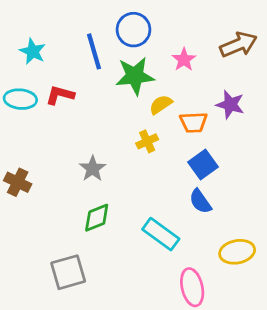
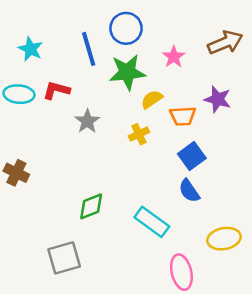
gray star: (93, 169) -> (87, 121), moved

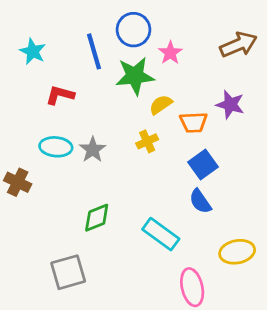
pink star: (174, 57) -> (170, 53), moved
cyan ellipse: (19, 94) -> (56, 147), moved
gray star: (87, 121) -> (93, 150), moved

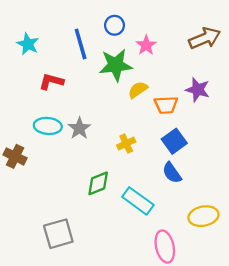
blue circle: (134, 30) -> (114, 25), size x0.7
yellow cross: (147, 141) -> (126, 144), moved
green diamond: (97, 218) -> (98, 183), moved

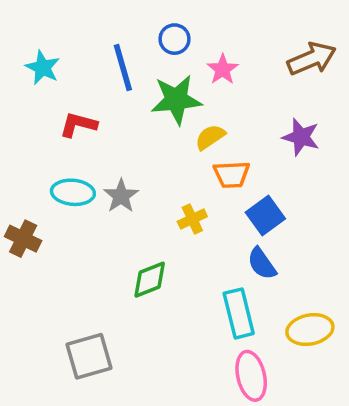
orange trapezoid: (166, 105) -> (232, 174), moved
cyan rectangle: (138, 201) -> (239, 313), moved, turned 40

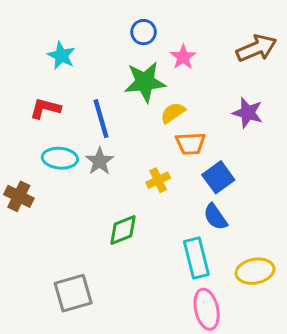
cyan star: (43, 68) -> (61, 56), moved
blue line: (123, 68) -> (101, 119), moved
red L-shape: (78, 125) -> (45, 108), moved

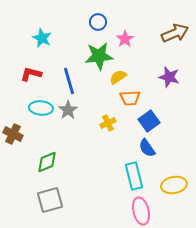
green diamond: (123, 230) -> (47, 162), moved

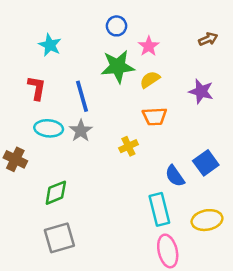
brown arrow: (175, 33) -> (208, 39), size x0.6
red L-shape: (31, 74) -> (37, 88), turned 85
yellow semicircle: (118, 77) -> (150, 80), moved
blue square: (149, 121) -> (206, 163), moved

